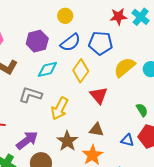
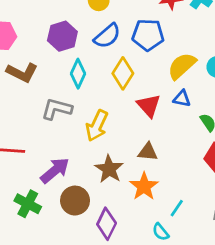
cyan diamond: (47, 69) -> (78, 74), turned -50
blue triangle: (127, 140) -> (182, 99), moved

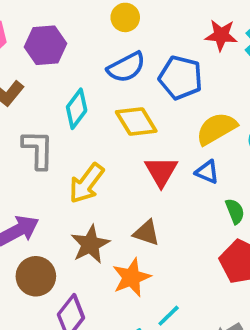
purple hexagon: (62, 36) -> (45, 45), moved
yellow diamond: (123, 73) -> (136, 121), turned -76
gray L-shape: (57, 109) -> (38, 149), turned 64

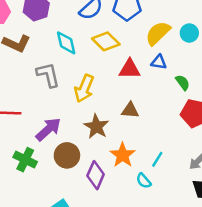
cyan diamond: (77, 109) -> (66, 43), turned -35
red triangle: (161, 172) -> (130, 69), turned -45
orange star: (131, 277) -> (123, 155), moved

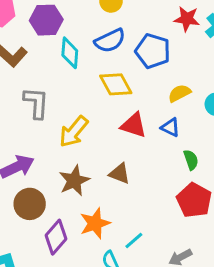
yellow semicircle: (158, 33) -> (179, 93), size x0.7
cyan diamond: (66, 43) -> (70, 53), moved

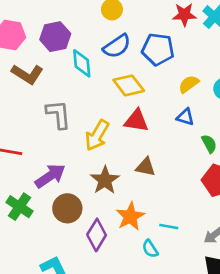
red triangle: (134, 125) -> (136, 121), moved
cyan line: (134, 241) -> (169, 226), turned 60

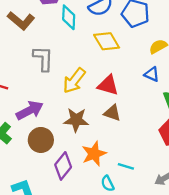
red triangle: (136, 121) -> (108, 85), moved
brown star: (105, 180) -> (76, 120), turned 30

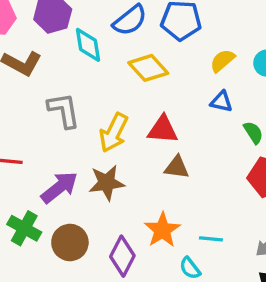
brown star: (76, 120) -> (107, 183), moved
brown circle: (41, 140) -> (70, 242), moved

